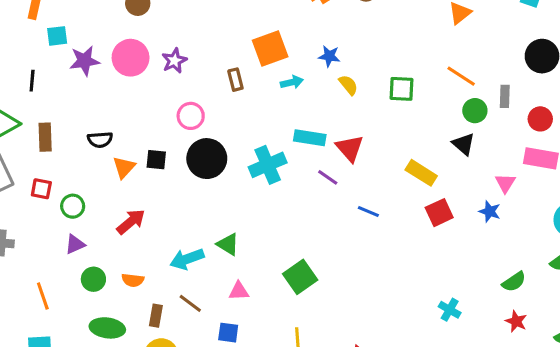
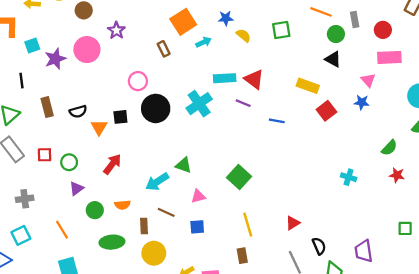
purple star: (174, 61) -> (116, 30), moved
brown rectangle: (45, 137) -> (47, 107), moved

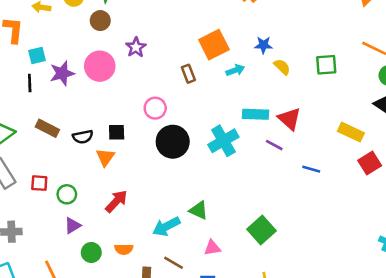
black line: (22, 81) -> (30, 83), moved
brown rectangle: (47, 107) -> (47, 128), turned -54
black square: (120, 117) -> (117, 132), moved

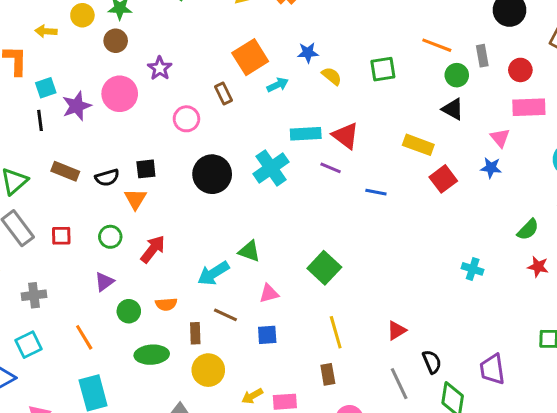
pink circle: (155, 108) -> (186, 119), moved
green circle: (67, 194) -> (110, 237), moved

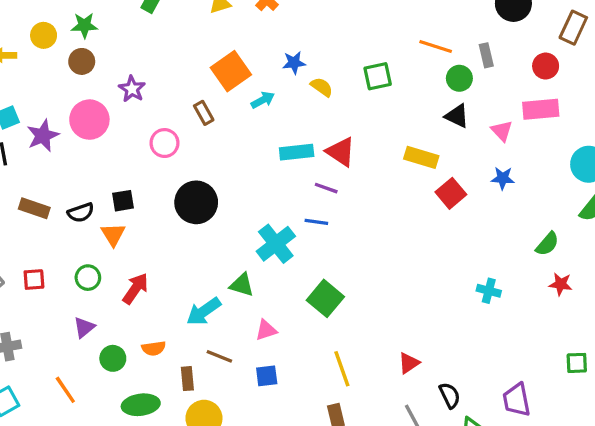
red circle: (520, 70) -> (546, 66), moved
pink triangle: (500, 138) -> (502, 131), moved
cyan cross: (271, 168) -> (276, 244), moved
blue line: (376, 192) -> (316, 222), moved

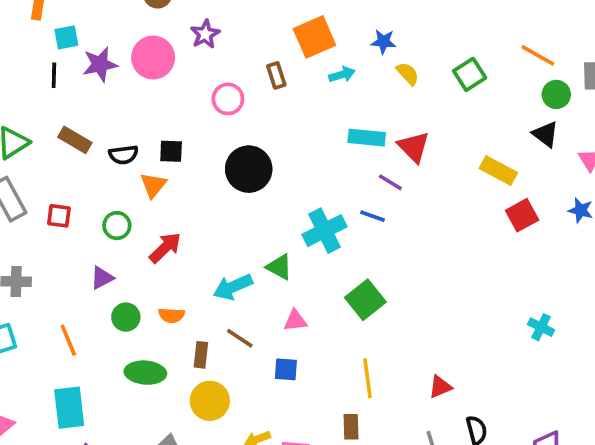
green square: (378, 76) -> (470, 74), turned -32

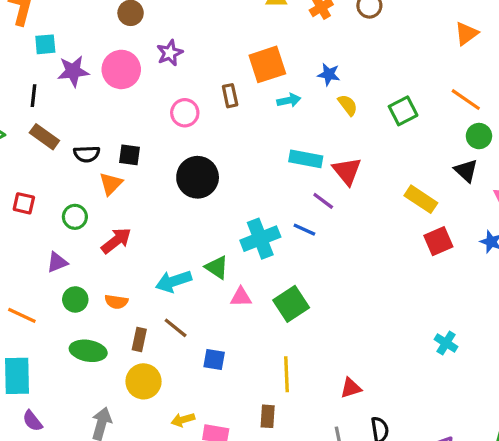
black line: (54, 75) -> (33, 96), moved
pink triangle: (295, 321) -> (241, 297), moved
orange line: (68, 340) -> (22, 315), turned -48

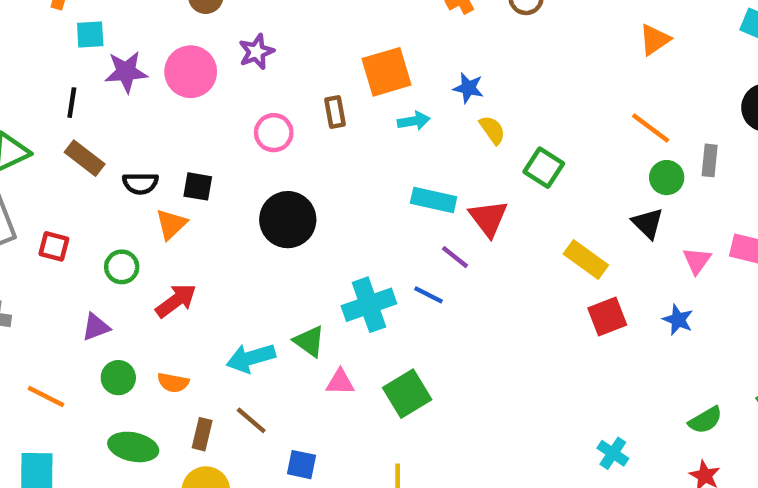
green square: (403, 111) -> (544, 168), moved, turned -32

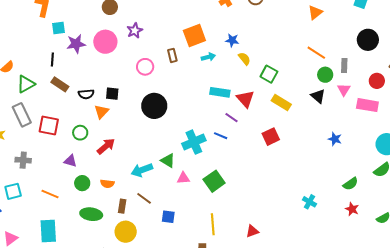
red square: (54, 246) -> (49, 126), size x1.5
yellow rectangle: (586, 259) -> (281, 102), moved
pink triangle: (697, 261) -> (344, 90), moved
red square: (607, 317) -> (271, 137), moved
purple triangle: (96, 327) -> (70, 161), turned 40

